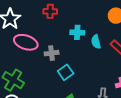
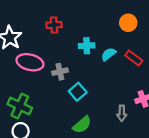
cyan semicircle: (96, 42) -> (109, 54), turned 72

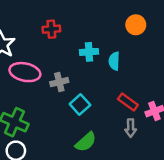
cyan semicircle: (109, 54) -> (114, 61), turned -49
red rectangle: (134, 58) -> (128, 102), moved

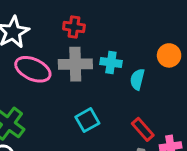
orange circle: (136, 25) -> (169, 55), moved
gray cross: (59, 82) -> (75, 64), moved, size x1.5

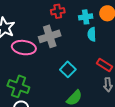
red cross: (74, 27) -> (58, 11), moved
cyan cross: (111, 63) -> (86, 17), moved

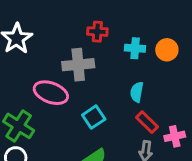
cyan semicircle: (92, 34) -> (137, 92), moved
pink ellipse: (24, 48) -> (51, 93), moved

